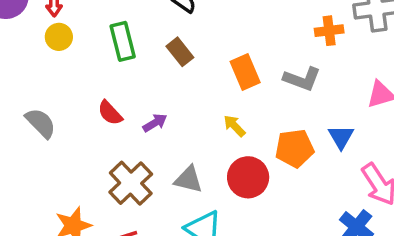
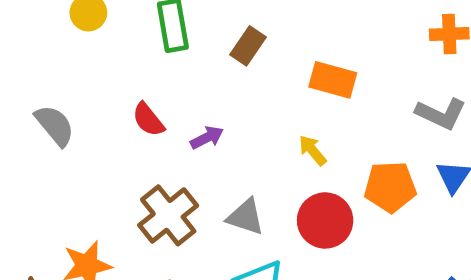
brown rectangle: (180, 52) -> (248, 46), turned 68
orange rectangle: (245, 72) -> (333, 80), turned -56
gray L-shape: (302, 79) -> (441, 114), moved

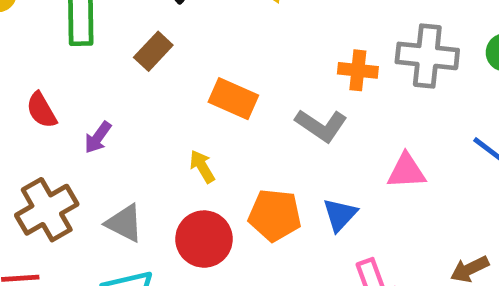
gray L-shape: (441, 114) -> (321, 125), moved
purple arrow: (207, 138) -> (98, 137), turned 144

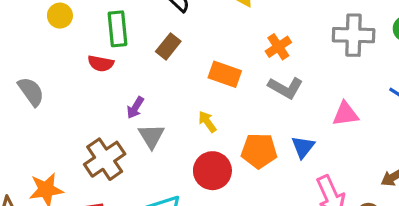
orange cross: (358, 70) -> (278, 47), moved, turned -35
red semicircle: (41, 110) -> (101, 63), moved, turned -45
gray triangle: (124, 223) -> (151, 136), moved, turned 36

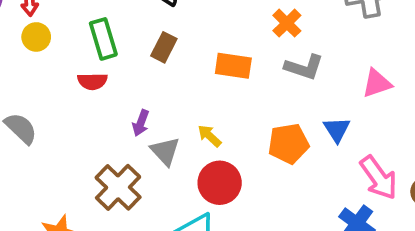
yellow arrow: (207, 122) -> (209, 136), moved
red circle: (212, 171) -> (220, 183), moved

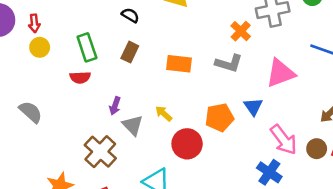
orange cross: (287, 23) -> (241, 31), moved
pink triangle: (377, 83) -> (280, 73), size x1.4
red circle: (220, 183) -> (187, 144), moved

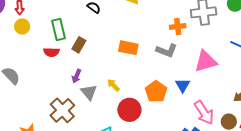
orange cross: (241, 31) -> (178, 26), turned 35
brown rectangle: (130, 52) -> (79, 45), moved
orange pentagon: (219, 117) -> (156, 92), turned -30

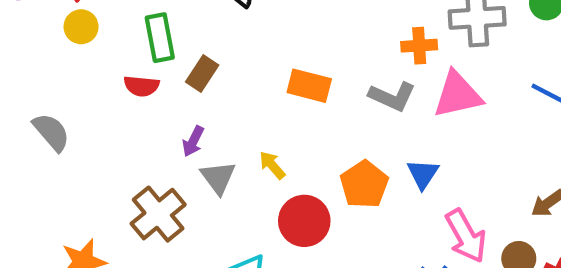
pink triangle: (206, 61) -> (458, 95), moved

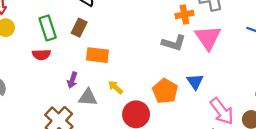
brown rectangle: (202, 73) -> (79, 28), moved
orange rectangle: (309, 86) -> (97, 55), moved
pink triangle: (458, 95) -> (208, 38), turned -44
gray triangle: (218, 178) -> (88, 97), turned -42

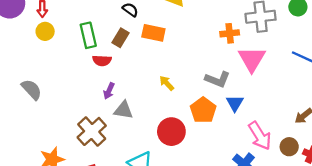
gray L-shape: (174, 43) -> (218, 79), moved
red semicircle: (41, 55) -> (102, 61), moved
orange rectangle: (97, 55) -> (153, 33), moved
yellow arrow: (115, 87) -> (167, 83), moved

